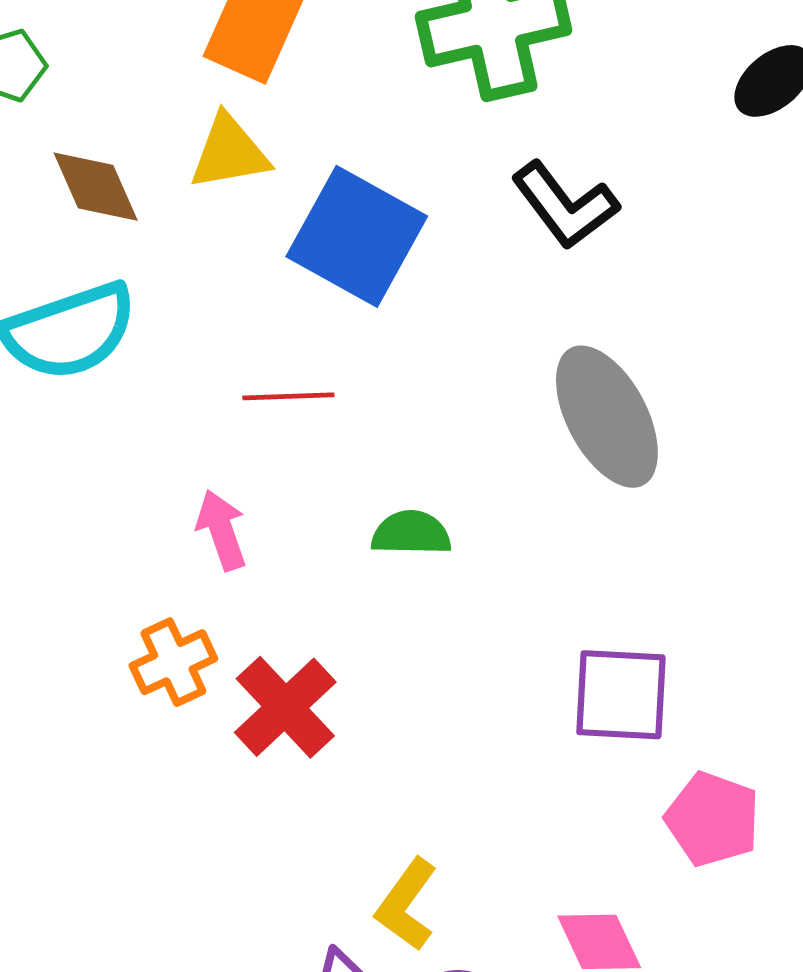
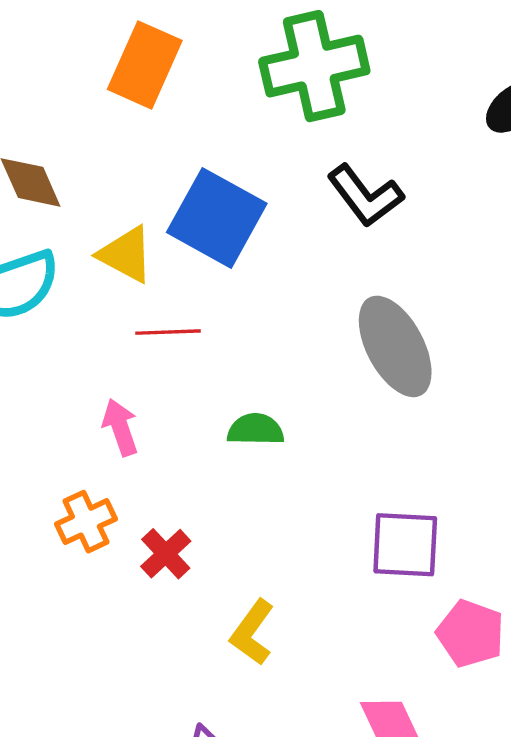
yellow triangle: (229, 152) -> (126, 254), moved, turned 38
red cross: (285, 707) -> (166, 554), size x0.7
yellow L-shape: (406, 905) -> (252, 632), moved

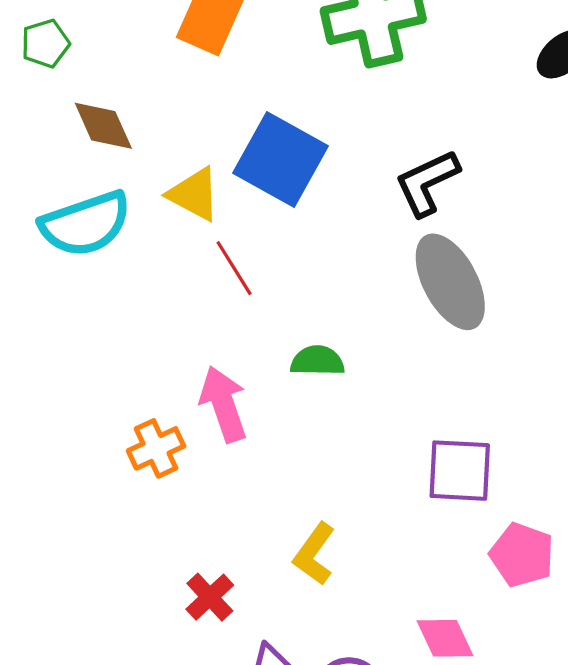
black L-shape: (365, 196) -> (427, 183), moved, turned 102
red line: (168, 332) -> (234, 268), turned 60
pink arrow: (120, 427) -> (224, 404), moved, size x1.4
red cross: (166, 554) -> (210, 597), moved

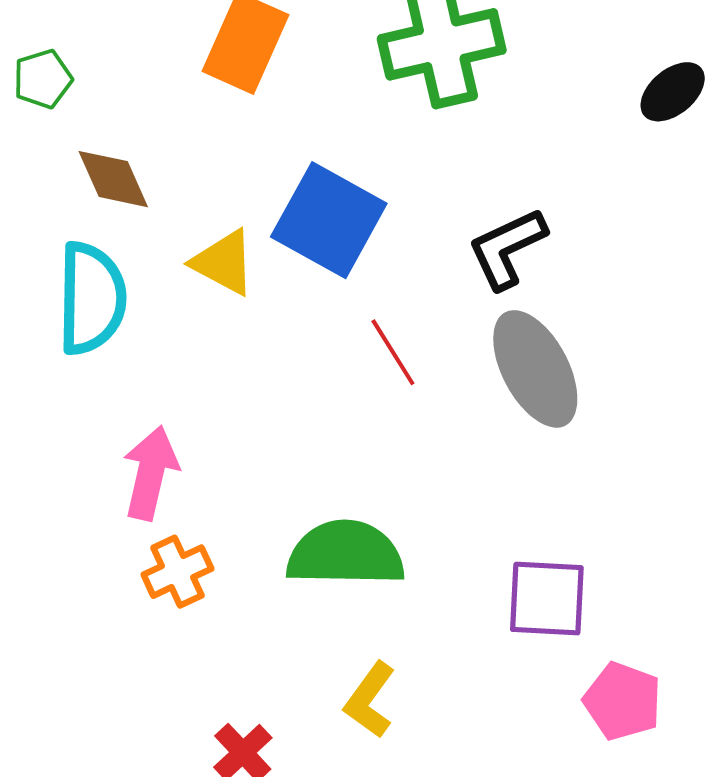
cyan semicircle: (85, 224) -> (91, 298), turned -70
red line: (234, 268) -> (393, 352), moved
green semicircle: (317, 361) -> (345, 554), moved, size x1.8
pink arrow: (224, 404) -> (150, 473), moved, turned 32

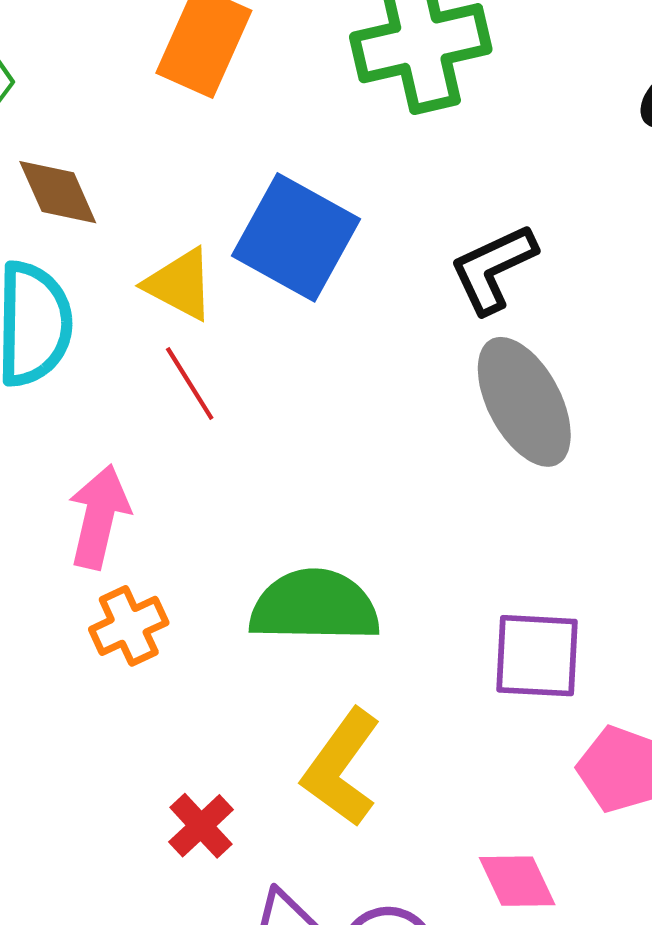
red line: (393, 352) -> (190, 383), moved
yellow L-shape: (370, 700) -> (341, 768), size x1.4

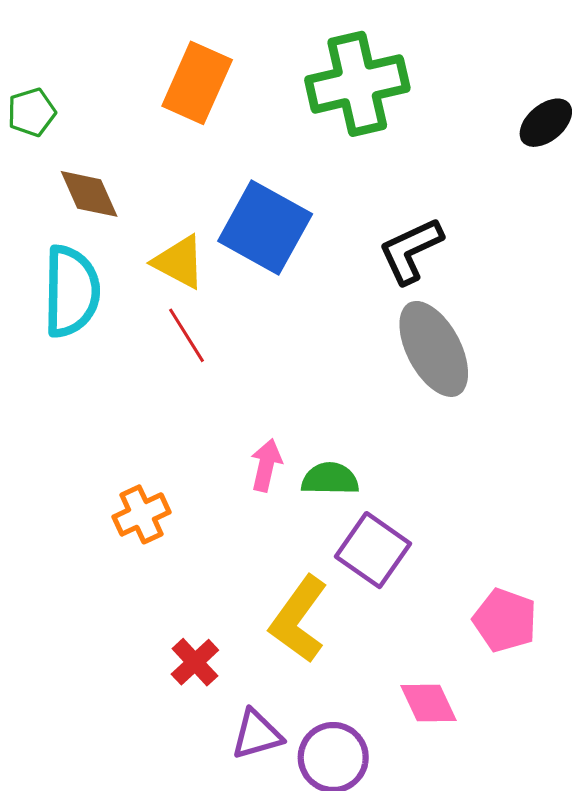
pink arrow: (99, 517) -> (266, 465), moved, size x0.7
green semicircle: (314, 606) -> (330, 479), moved, size x0.6
purple square: (537, 656) -> (373, 550), moved, turned 32

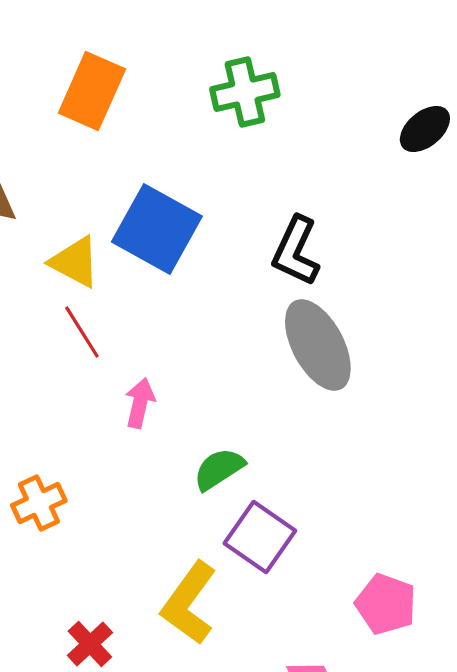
green cross: (357, 84) -> (245, 92), size x0.7
black L-shape: (411, 250) -> (296, 251), turned -40
pink arrow: (266, 465) -> (140, 403), moved
green semicircle: (330, 479) -> (219, 469), turned -34

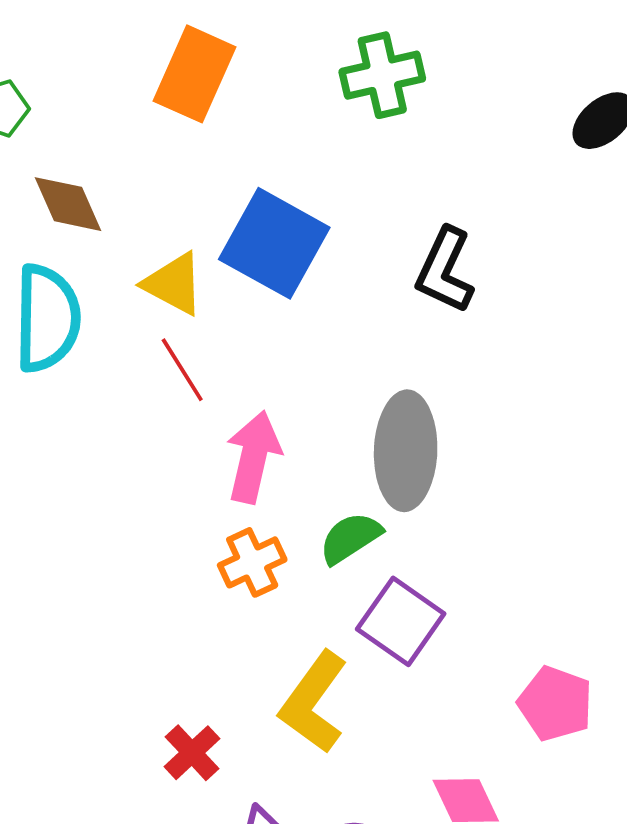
gray ellipse: (318, 345) -> (406, 451), moved, turned 30
pink arrow: (140, 403) -> (253, 457), size x1.5
orange cross: (39, 503) -> (252, 562), moved

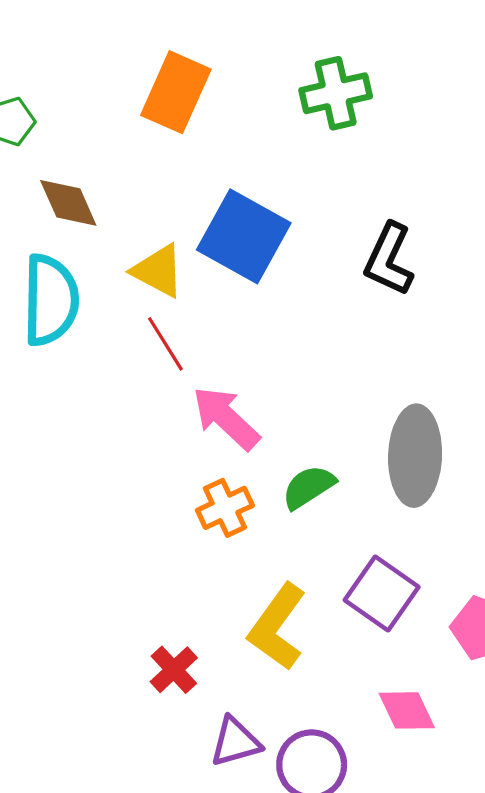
gray ellipse: (406, 451) -> (415, 456), moved
pink arrow: (253, 457) -> (226, 418), turned -60
purple square: (401, 621) -> (382, 594), moved

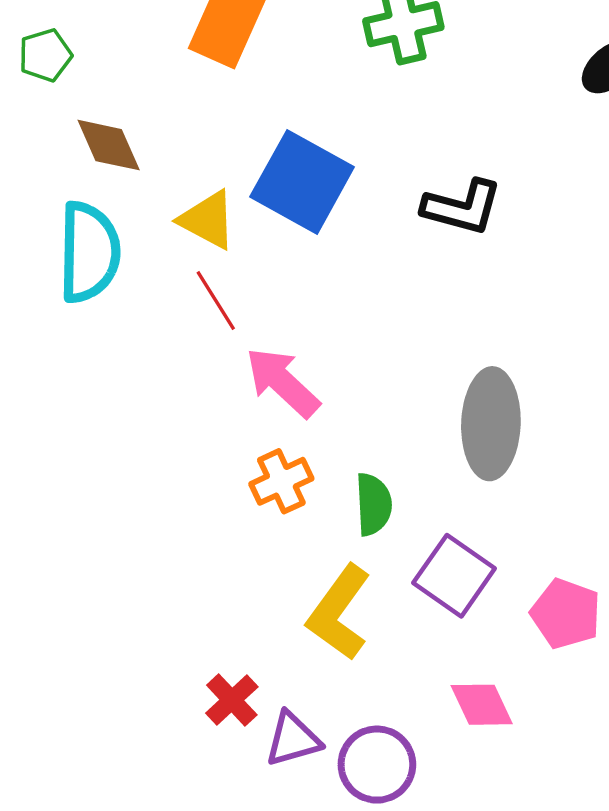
black L-shape: (389, 259) -> (462, 207), turned -100
green semicircle: (309, 487) -> (373, 504), moved, turned 120
red cross: (174, 670) -> (232, 700), moved

